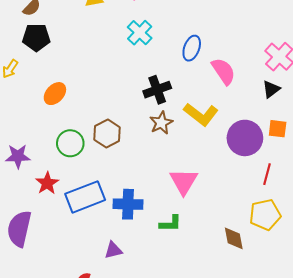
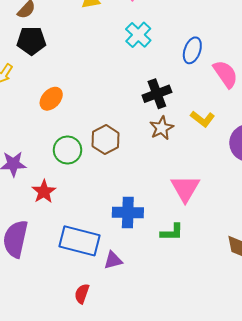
yellow L-shape: (201, 114) -> (203, 119), size x0.7
blue rectangle: (85, 197) -> (79, 241), moved, turned 36

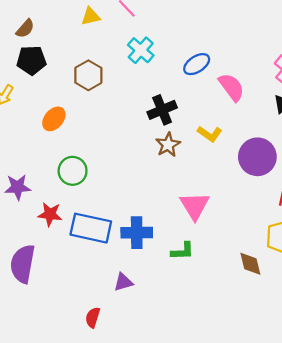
blue ellipse: (192, 50) -> (197, 64), turned 40
brown hexagon: (106, 140) -> (88, 75), moved
red star: (44, 192) -> (50, 214), turned -30
blue rectangle: (79, 241) -> (91, 228), moved

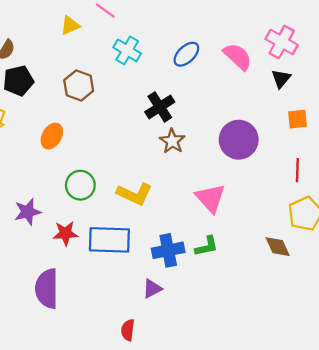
pink semicircle: (231, 87) -> (238, 57), moved
yellow L-shape: (210, 134) -> (135, 194), moved, size x1.4
purple circle: (257, 157) -> (239, 140), moved
blue cross: (137, 233) -> (168, 250), moved

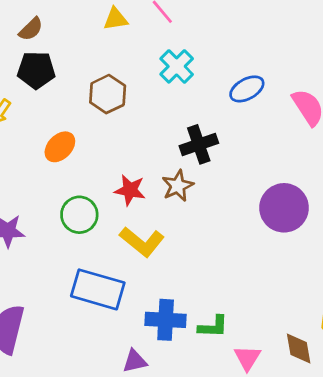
brown star: (172, 141) -> (178, 186), moved
pink triangle: (210, 198) -> (247, 358), moved, size x0.7
red star: (65, 233) -> (130, 190), moved

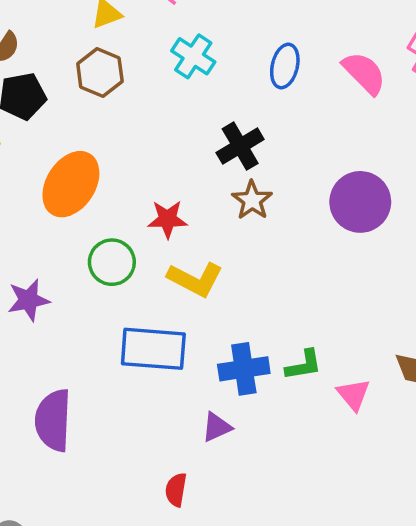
blue ellipse: (247, 89) -> (285, 66), turned -36
brown hexagon: (108, 94) -> (100, 72), moved
orange ellipse: (60, 147) -> (71, 184), size x1.6
brown star: (178, 186) -> (252, 200), moved

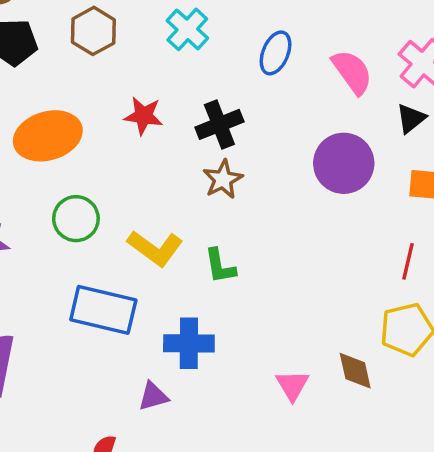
orange ellipse: (71, 184) -> (48, 136), turned 32
purple circle: (360, 202) -> (344, 163), moved
red star: (167, 219) -> (143, 116), moved
green L-shape: (304, 365) -> (220, 266), moved, turned 81

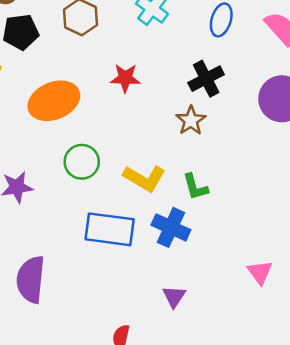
black cross: (219, 124) -> (206, 79), moved
blue cross: (189, 343) -> (171, 227), moved, turned 30
purple triangle: (153, 396) -> (174, 296), moved, turned -35

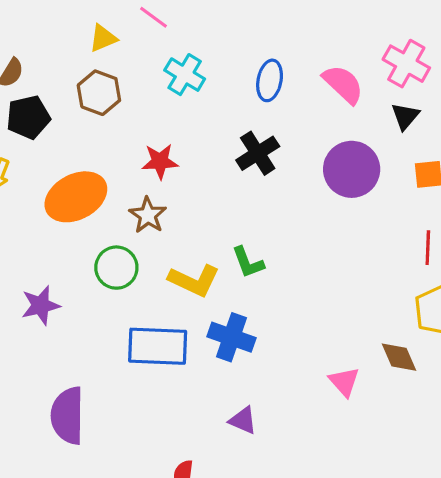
brown star: (191, 120) -> (148, 215), moved
green L-shape: (195, 187) -> (248, 262), moved
purple triangle: (174, 296) -> (243, 420), turned -35

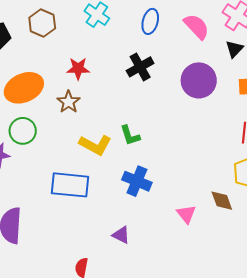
green circle: (116, 268) -> (23, 131), moved
blue cross: (232, 337) -> (137, 181), moved

